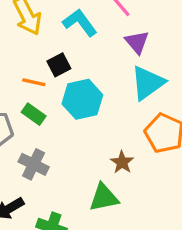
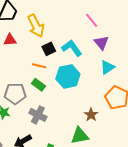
cyan L-shape: (80, 23) -> (72, 48), moved
black square: (59, 65) -> (49, 49), moved
cyan triangle: (148, 83) -> (107, 67), size x0.7

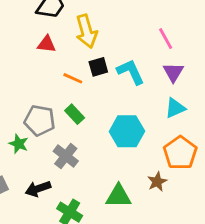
orange line: (39, 66) -> (73, 78), moved
cyan hexagon: (68, 76) -> (127, 131), moved
brown star: (91, 115) -> (157, 182), moved

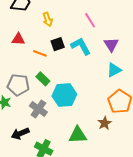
yellow arrow: (86, 31) -> (48, 19), size x0.6
pink line: (166, 39) -> (90, 20), moved
red triangle: (47, 44) -> (18, 39), moved
cyan hexagon: (127, 131) -> (64, 95), moved

